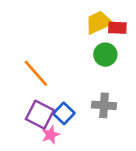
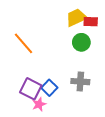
orange line: (36, 73) -> (24, 43), moved

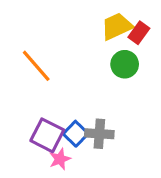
red rectangle: (91, 22) -> (139, 33), turned -56
gray cross: (80, 82) -> (99, 134), moved

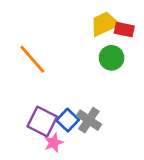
red rectangle: (139, 33) -> (124, 30), turned 66
gray cross: (99, 134) -> (89, 120), turned 30

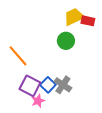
green circle: (112, 58) -> (66, 41), moved
orange line: (32, 59) -> (18, 56), moved

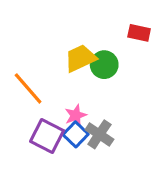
yellow trapezoid: (74, 17) -> (80, 58), moved
pink star: (38, 101) -> (76, 115), moved

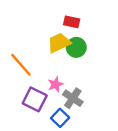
red rectangle: (139, 33) -> (72, 22), moved
blue square: (76, 134) -> (60, 118), moved

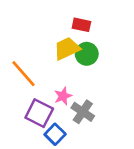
blue square: (60, 118) -> (55, 134), moved

